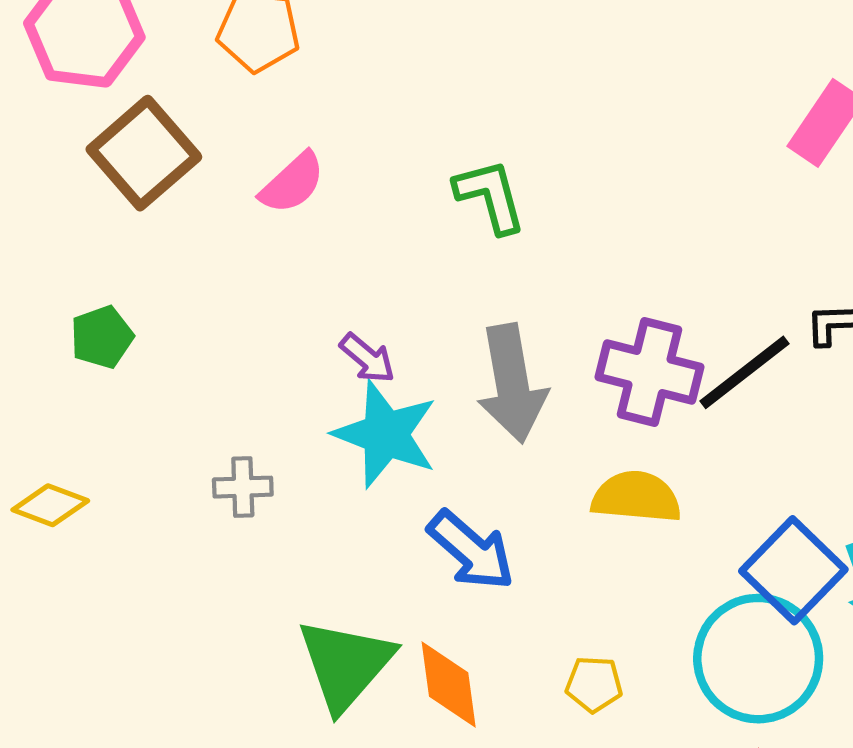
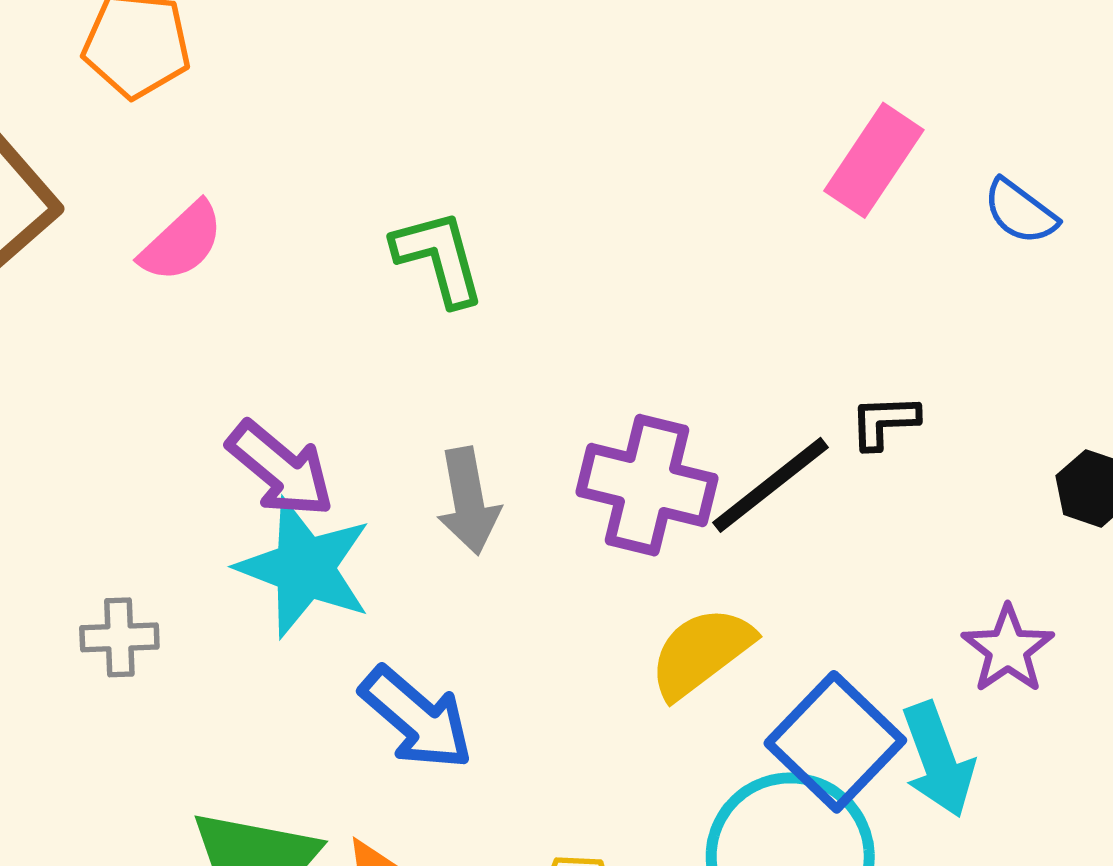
purple arrow: (367, 358) -> (280, 469), size x1.5
gray arrow: (512, 383) -> (468, 501), size x0.7
yellow semicircle: (636, 497) -> (701, 652), moved, turned -42

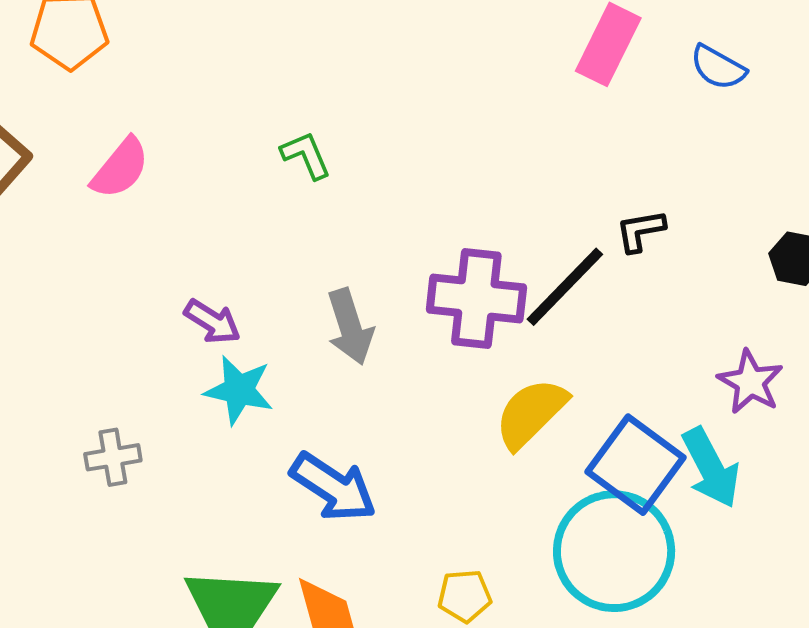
green L-shape: (439, 258) -> (306, 155), size x0.7
purple arrow: (280, 469) -> (212, 322), size x0.7
cyan star: (304, 568) -> (239, 390), size x0.7

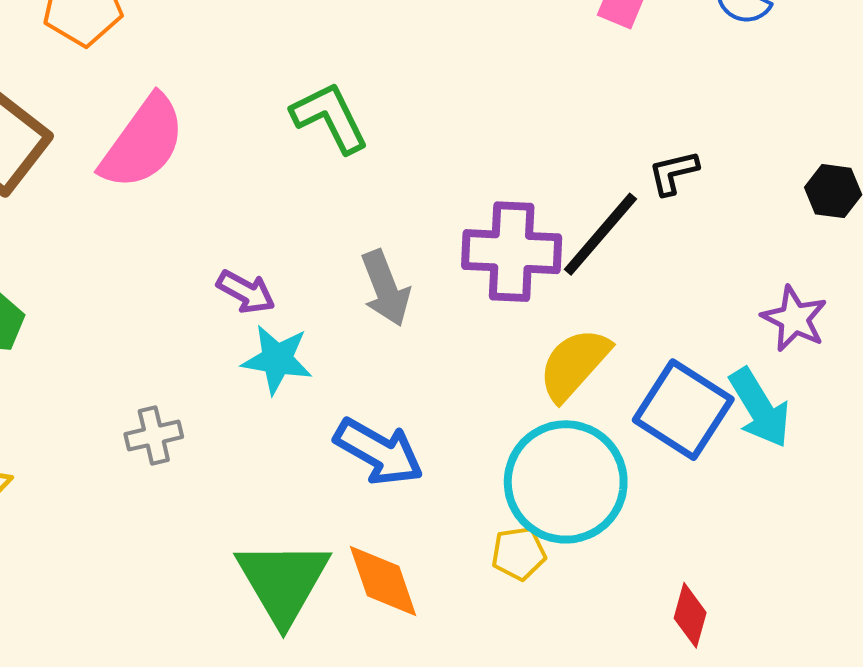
green L-shape: (306, 155) -> (330, 117), size x1.5
pink semicircle: (120, 168) -> (143, 142), size x1.5
cyan circle: (614, 551) -> (566, 482), moved

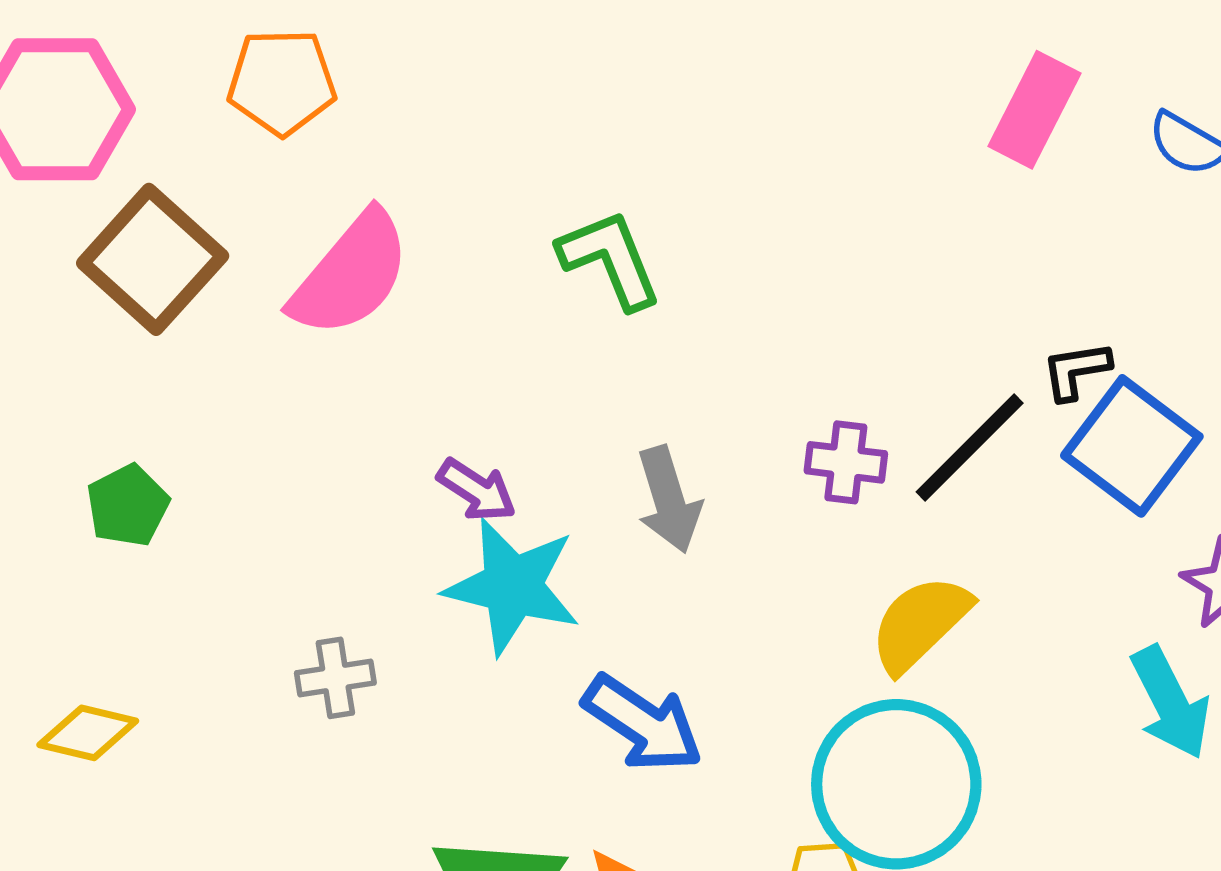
purple cross: (512, 252) -> (846, 462), size x0.6
cyan star: (277, 359) -> (512, 586), size x1.4
blue square: (683, 410) -> (1132, 446), moved

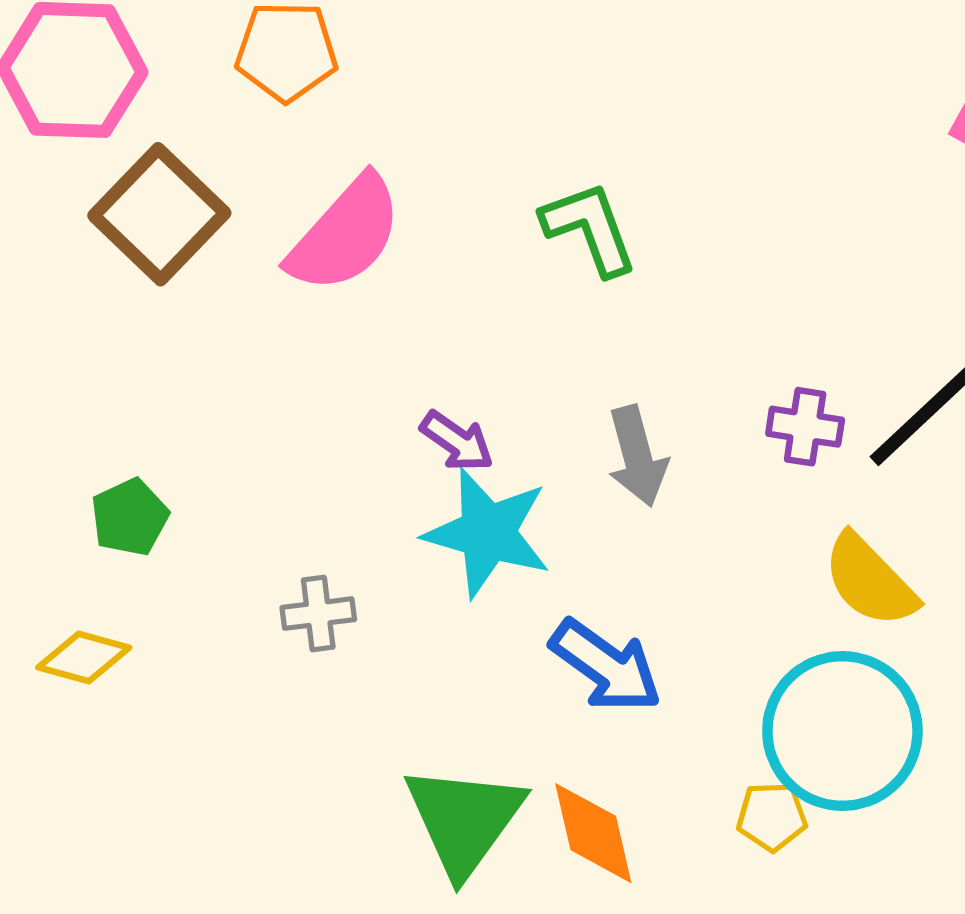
green pentagon: (128, 506) -> (130, 517), moved
yellow semicircle: (920, 624) -> (870, 581), turned -92

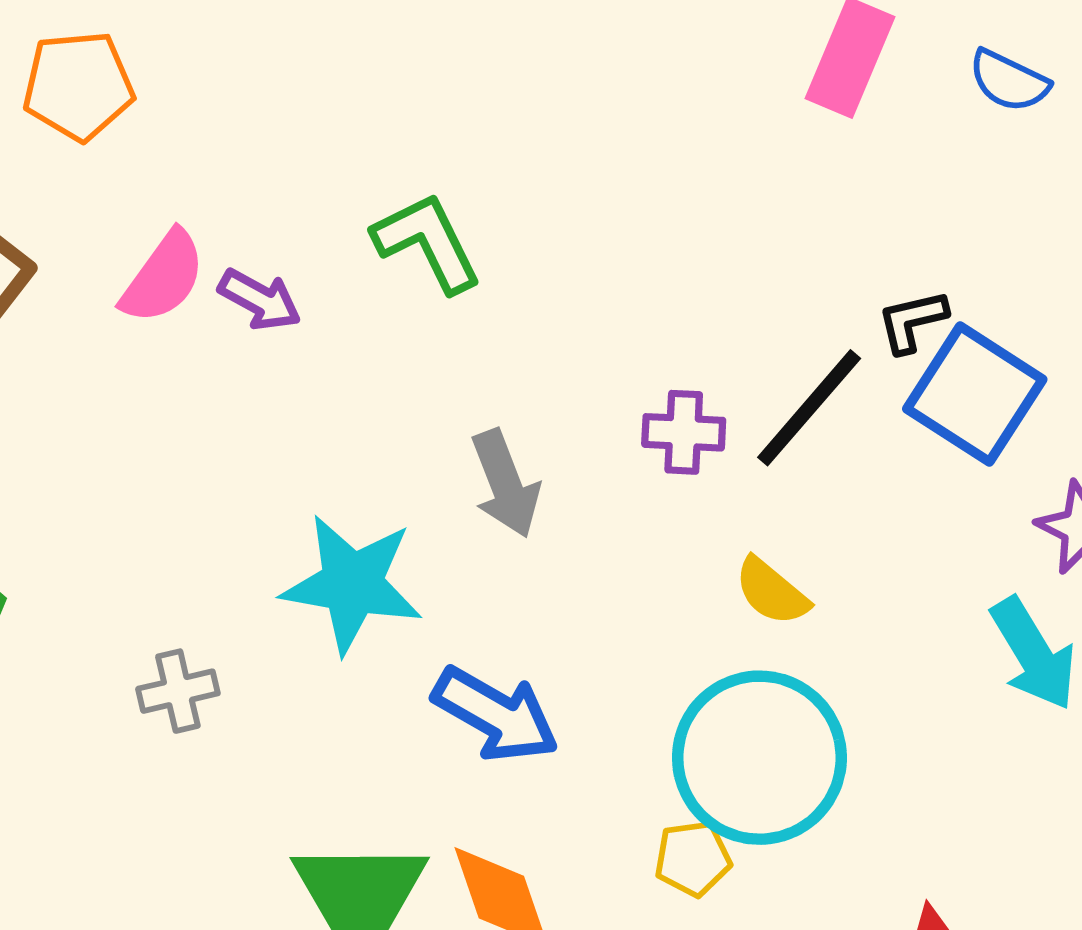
pink semicircle: (345, 234) -> (163, 277), size x0.7
purple arrow: (457, 441) -> (260, 300), moved
yellow semicircle: (870, 581) -> (772, 592), size x0.7

